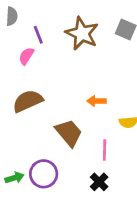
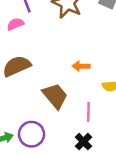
pink semicircle: (26, 56) -> (15, 24), turned 35

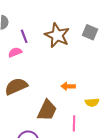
brown trapezoid: (55, 96) -> (47, 110), turned 65

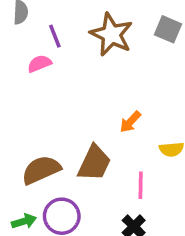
brown semicircle: (16, 86) -> (41, 170), moved
orange arrow: (68, 86) -> (130, 122), turned -48

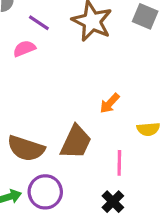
purple line: (55, 36) -> (39, 23), turned -35
brown semicircle: (41, 170) -> (26, 148), turned -138

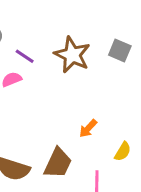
yellow semicircle: (148, 129) -> (123, 151), turned -54

